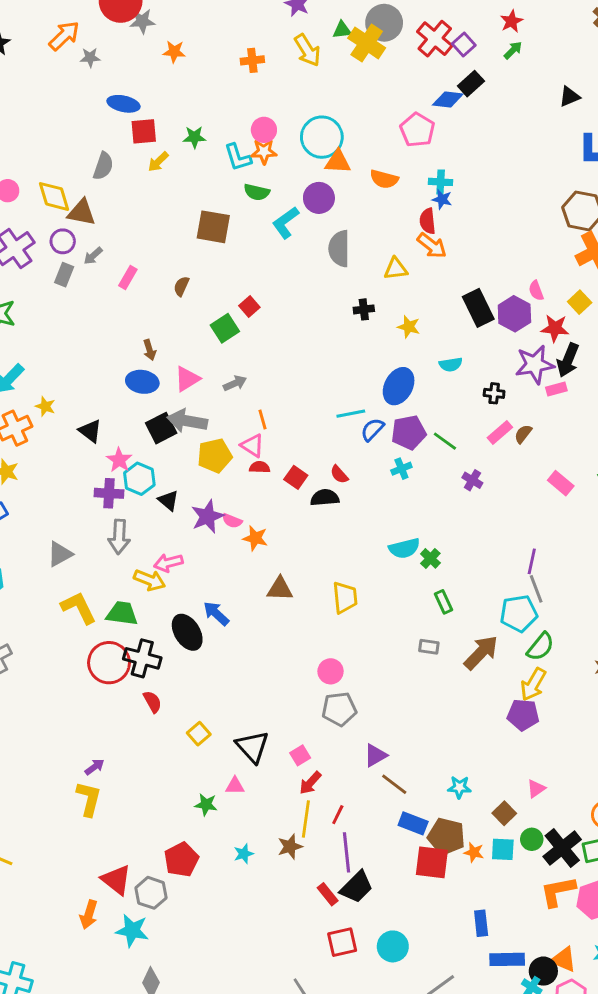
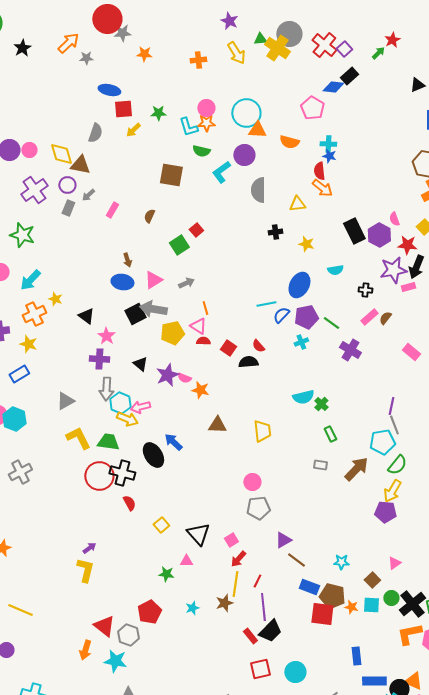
red star: (511, 21) -> (392, 40), moved
cyan hexagon: (139, 479) -> (120, 403), moved
purple cross: (472, 480) -> (350, 350), size x1.5

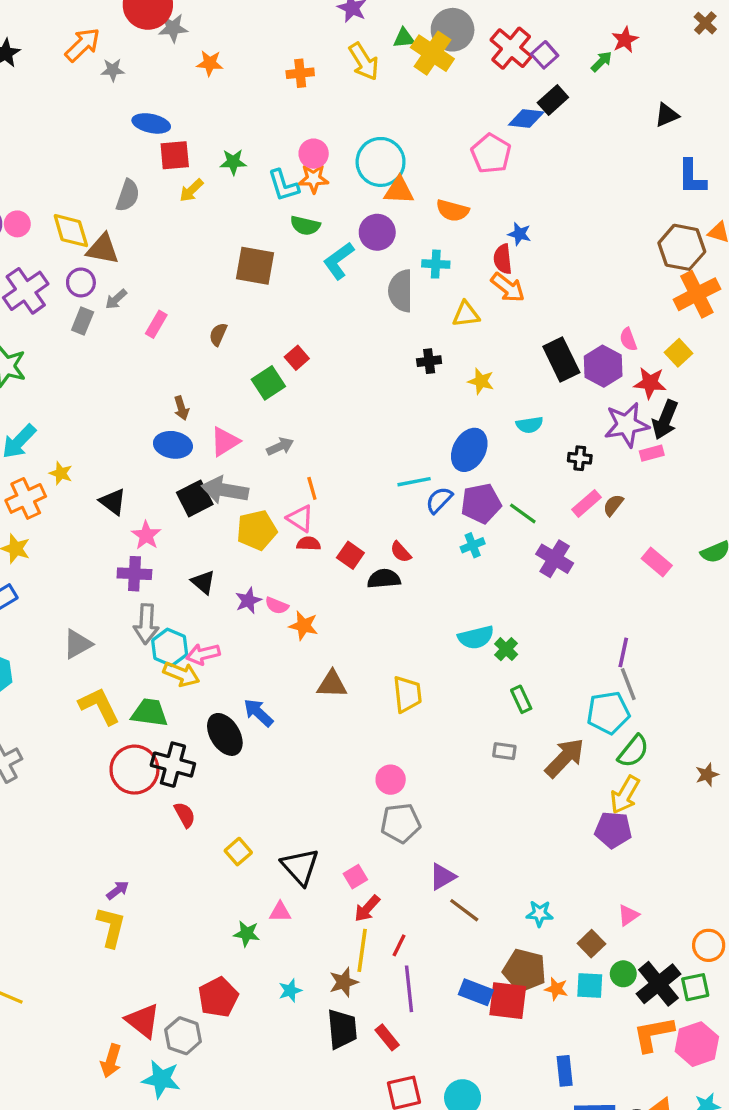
cyan cross: (328, 144) -> (436, 264), moved
purple star: (167, 375) -> (248, 601), size x0.7
blue rectangle: (309, 587) -> (476, 992), moved
black trapezoid: (270, 631) -> (342, 1029), moved, turned -50

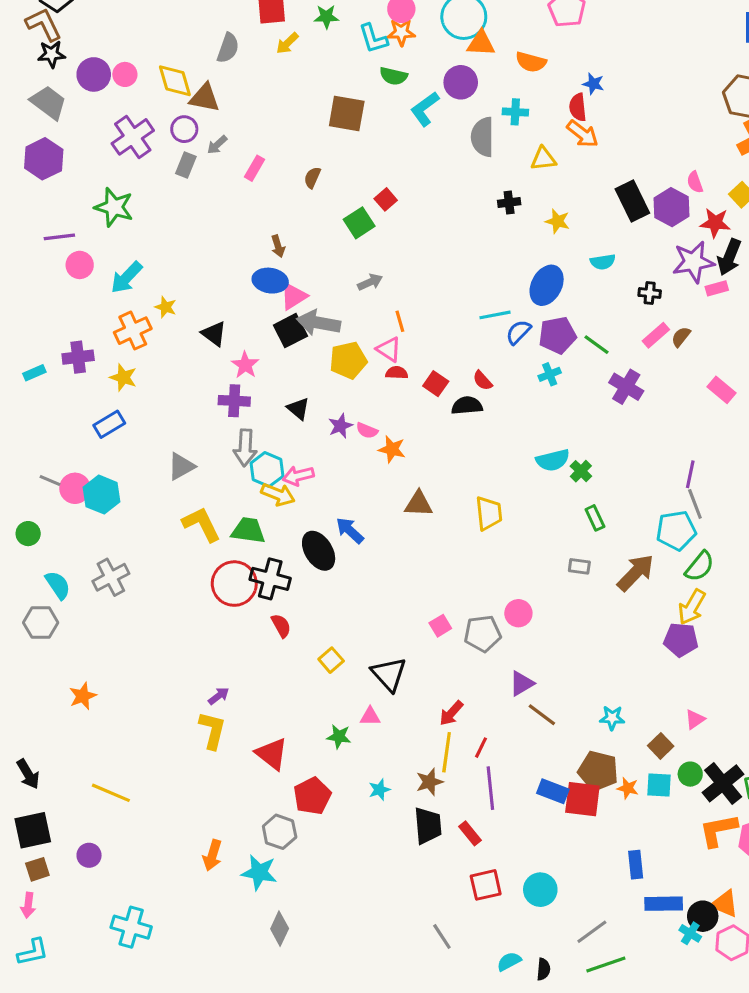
pink triangle: (225, 441) -> (294, 296), moved
pink circle: (391, 780) -> (518, 613), moved
pink square: (355, 877) -> (440, 626), moved
red triangle: (143, 1021) -> (272, 754), moved

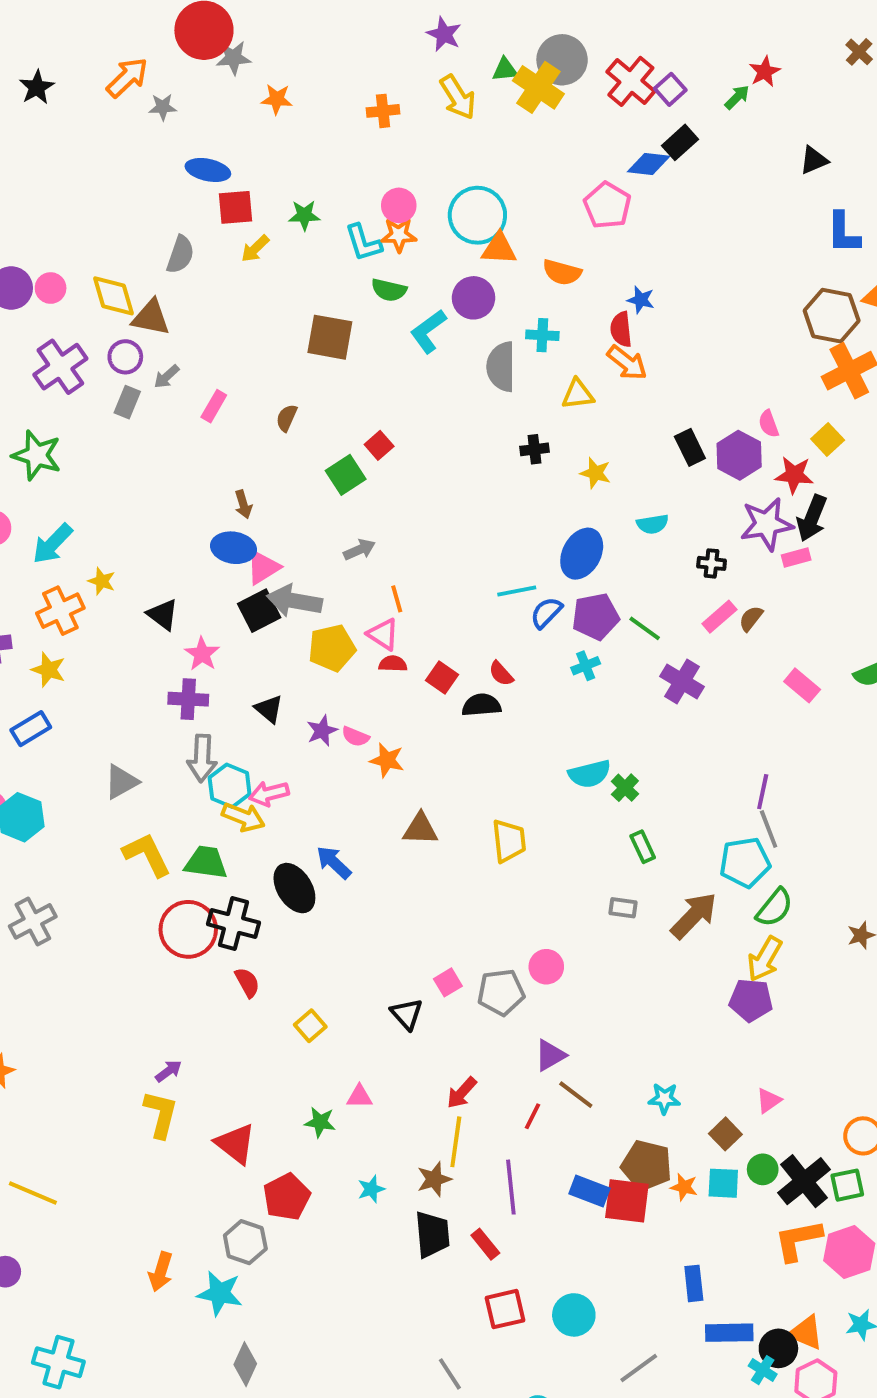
black rectangle: (632, 201) -> (690, 447), size x0.7
black triangle: (389, 674) -> (407, 1014), moved, size x0.7
red line: (481, 748) -> (533, 1116), moved

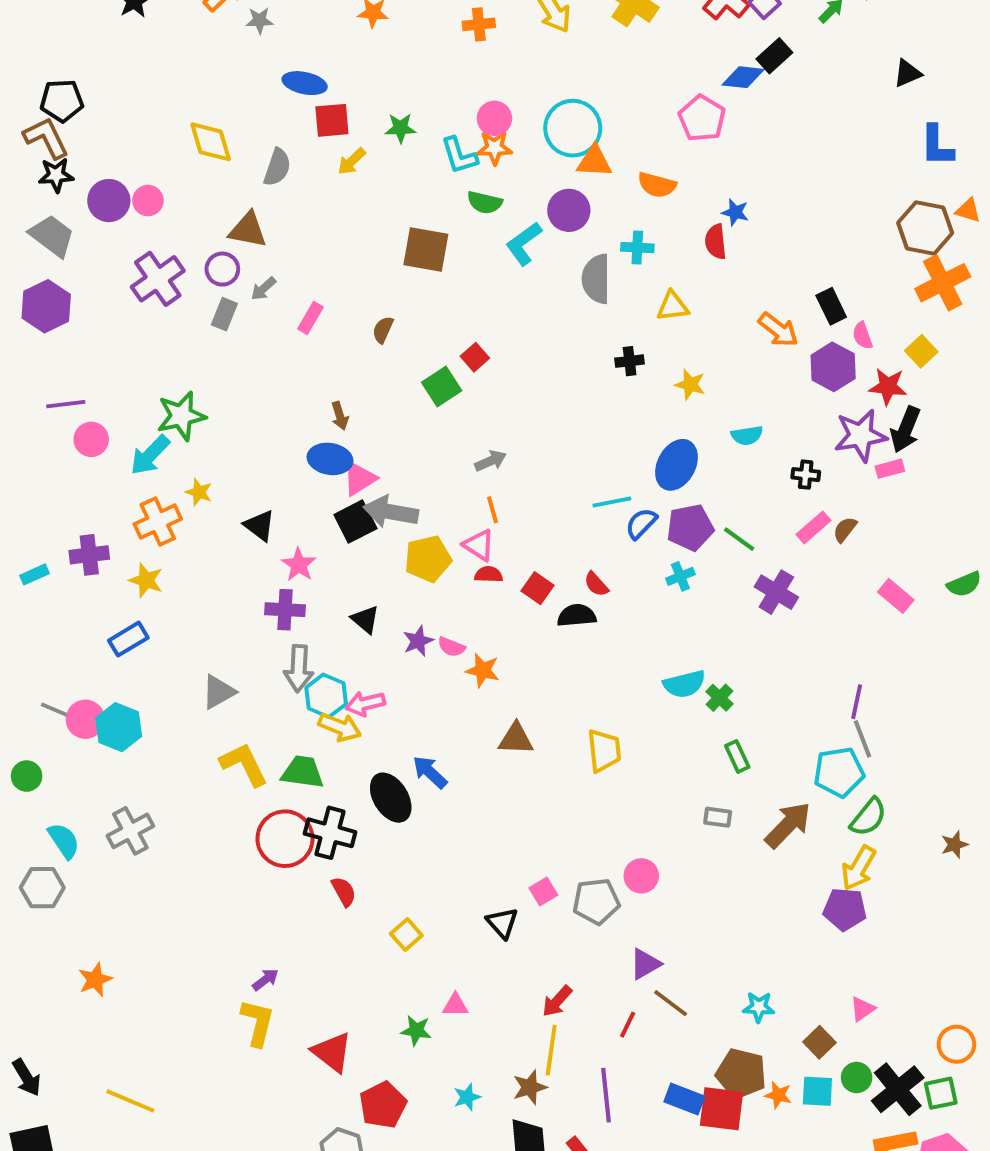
yellow diamond: (113, 296) -> (211, 142), moved
orange arrow: (627, 363) -> (778, 330), moved
black rectangle: (690, 447) -> (831, 306), moved
green star: (37, 455) -> (181, 416), moved, turned -30
gray arrow: (359, 550) -> (491, 461), moved

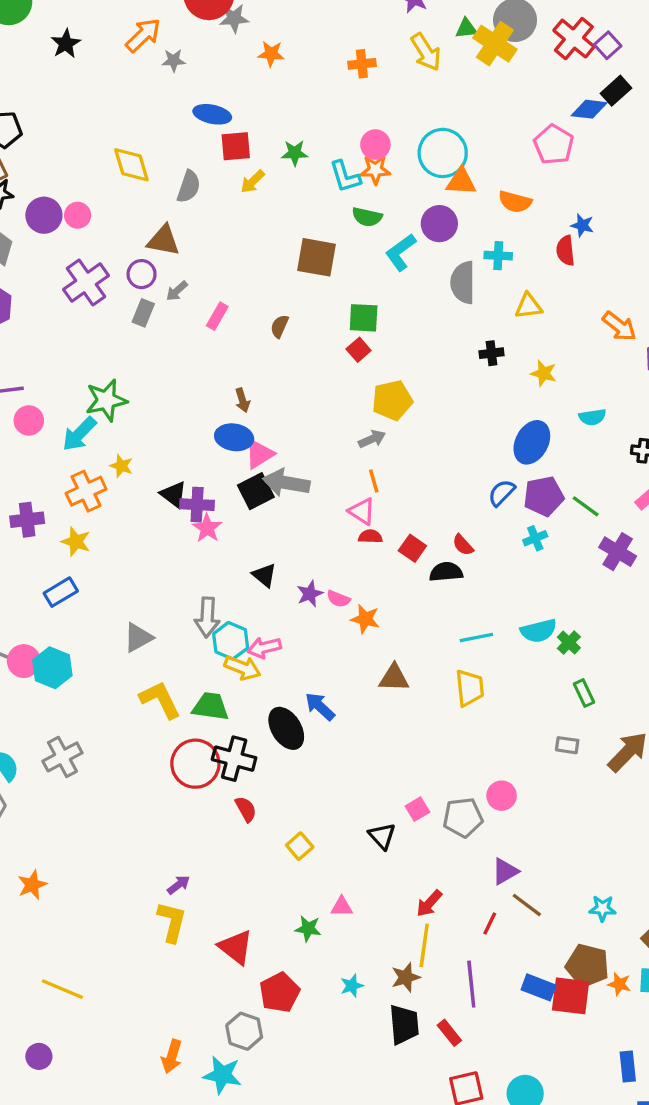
green square: (442, 387) -> (364, 318), moved, turned 36
cyan line: (612, 502) -> (476, 637), moved
yellow pentagon: (428, 559) -> (392, 400), moved
purple cross: (285, 610) -> (197, 505), moved

